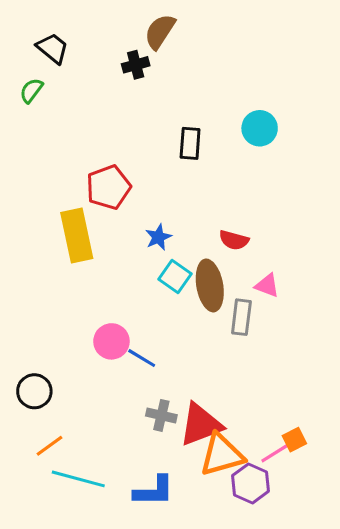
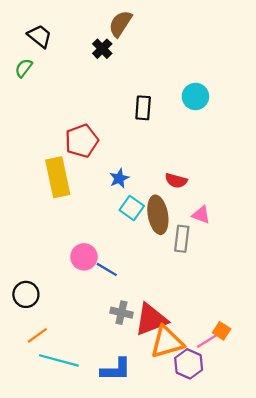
black cross: (136, 65) -> (102, 49), turned -30
orange square: (294, 440) -> (222, 331), turned -30

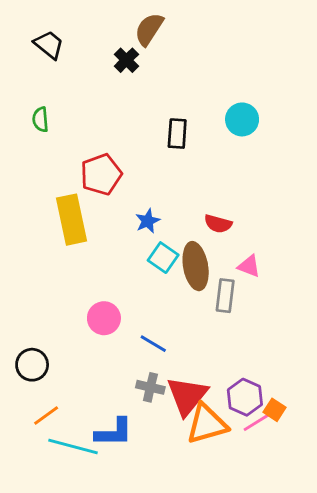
green semicircle: (24, 68) -> (40, 119), moved, turned -42
blue line: (107, 269) -> (153, 344), moved
red triangle: (151, 319) -> (187, 396), turned -30
purple hexagon: (189, 364) -> (245, 397), moved
blue L-shape: (116, 370) -> (114, 432), moved

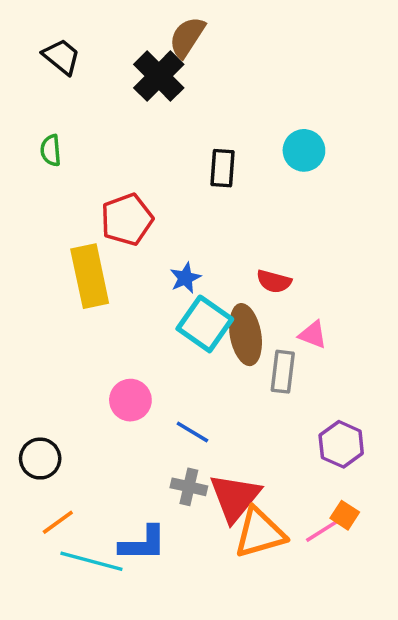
black cross: (126, 60) -> (159, 76), size x1.6
cyan square: (163, 258) -> (205, 324), size x1.4
purple hexagon: (245, 397) -> (341, 444), moved

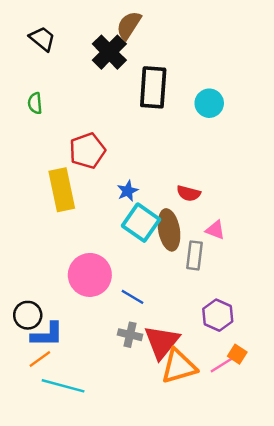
black rectangle: (223, 168) -> (153, 87), moved, size x1.6
pink circle: (130, 400) -> (90, 275), size x1.5
purple hexagon: (341, 444) -> (218, 315), moved
blue L-shape: (143, 544) -> (47, 335), moved

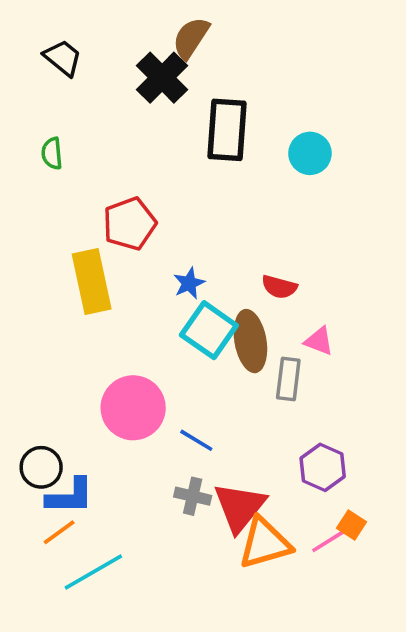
cyan line: (63, 386) -> (93, 572), turned -45

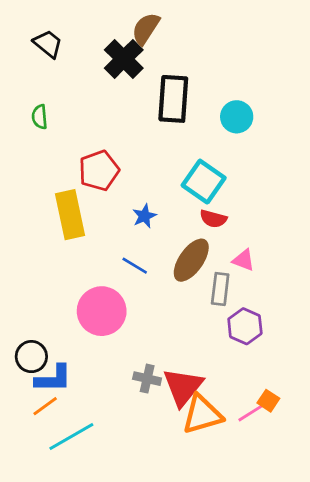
cyan square: (209, 330) -> (204, 182), moved
brown ellipse: (250, 341) -> (191, 260), turned 45
blue line: (196, 440) -> (135, 266), moved
purple hexagon: (323, 467) -> (245, 326), moved

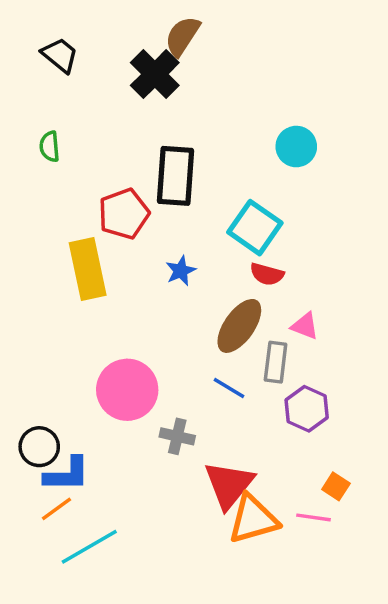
black rectangle: (173, 99) -> (176, 176), moved
blue line: (135, 266) -> (229, 388), moved
gray cross: (147, 379) -> (177, 436), moved
orange square: (268, 401) -> (336, 486), moved
pink line: (250, 413) -> (314, 517), turned 40

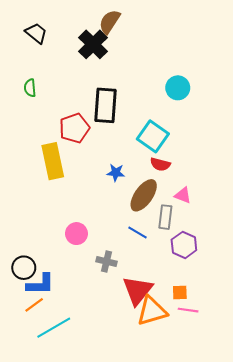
blue star: (181, 271) -> (116, 173), moved, turned 30
pink circle: (127, 390) -> (76, 234), size x0.6
orange square: (336, 486) -> (180, 292), moved, turned -35

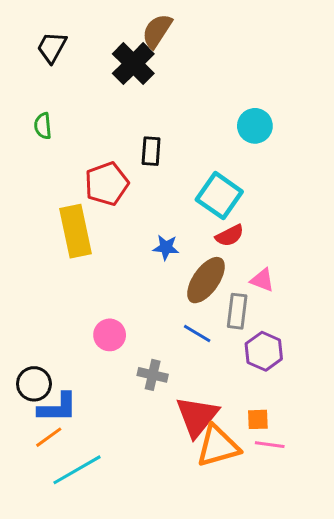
black trapezoid: (36, 33) -> (52, 47), turned -100
black rectangle: (105, 105) -> (151, 151), size x0.6
red semicircle: (160, 164) -> (230, 236), turned -42

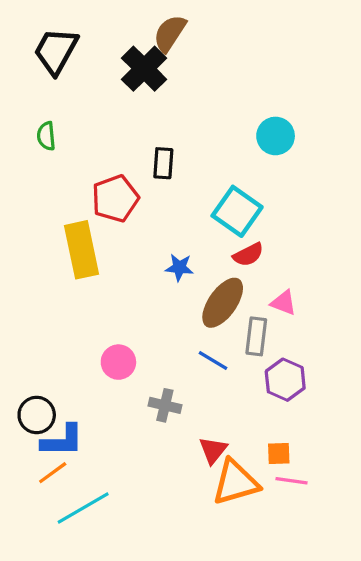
black trapezoid: (52, 47) -> (56, 51), size x1.4
red triangle: (197, 416) -> (213, 450), size x0.6

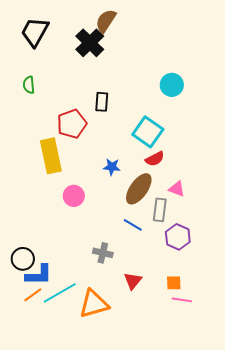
pink circle: (118, 362) -> (74, 196), moved
orange triangle: (235, 482) -> (94, 304), moved
cyan line: (83, 508) -> (60, 293), moved

